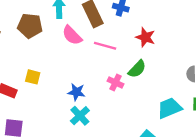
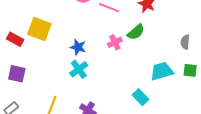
yellow square: (33, 77) -> (39, 29), size x1.6
pink cross: (116, 83) -> (115, 42), turned 32

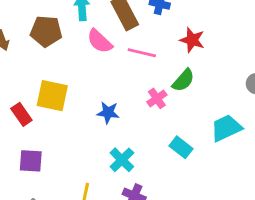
red rectangle: (15, 39) -> (21, 114), turned 35
cyan cross: (79, 69) -> (122, 160), moved
cyan rectangle: (140, 97) -> (181, 147), moved

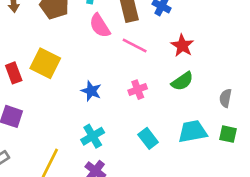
green semicircle: (183, 80) -> (182, 81), moved

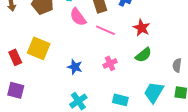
cyan trapezoid: (193, 131) -> (154, 92), turned -45
cyan rectangle: (148, 138) -> (120, 100), turned -35

